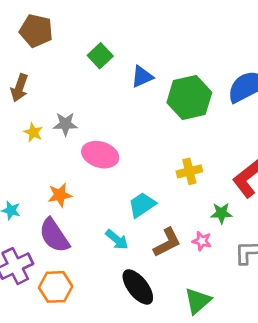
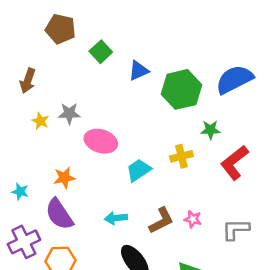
brown pentagon: (36, 31) -> (60, 29), moved
cyan trapezoid: (142, 205) -> (139, 170), moved
green star: (221, 213) -> (210, 130), moved
cyan arrow: (117, 240) -> (116, 218), turned 135

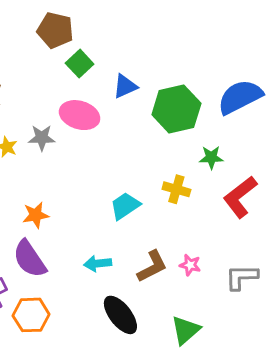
brown pentagon: (60, 29) -> (55, 30), moved
pink ellipse: (101, 141) -> (80, 115), moved
yellow cross: (181, 156) -> (176, 189), turned 30

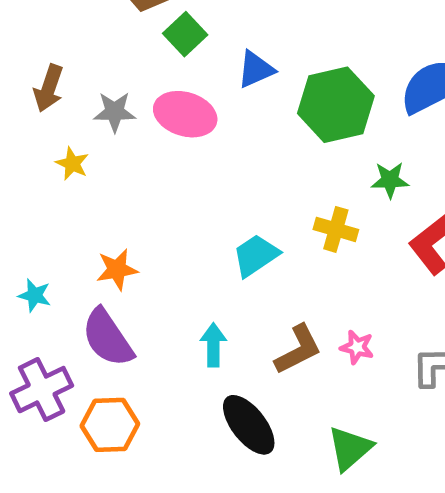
gray star: (42, 138) -> (115, 112), moved
cyan arrow: (98, 263) -> (213, 345), turned 96

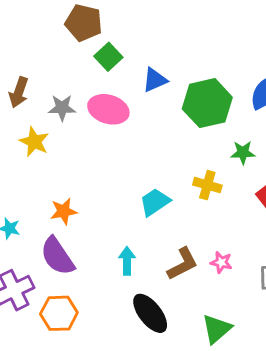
yellow star: (72, 164) -> (34, 142), size x1.4

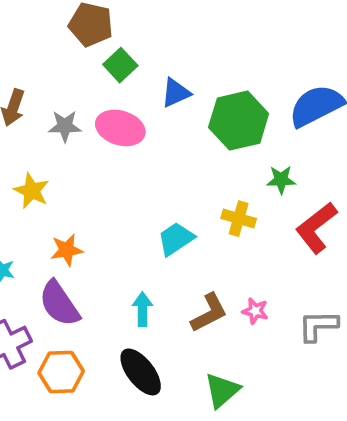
yellow star: (34, 142) -> (32, 191), moved
black ellipse: (150, 313) -> (141, 372), moved
green triangle: (217, 329) -> (222, 390), moved

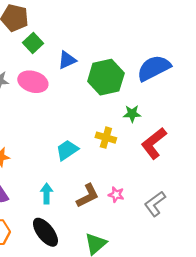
gray L-shape: (318, 326) -> (155, 204), turned -35

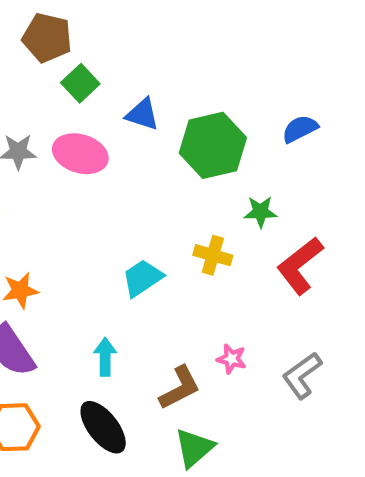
blue triangle: (67, 60) -> (142, 114), turned 42
blue semicircle: (154, 68) -> (300, 129), size x0.6
brown L-shape: (88, 196) -> (180, 388), moved

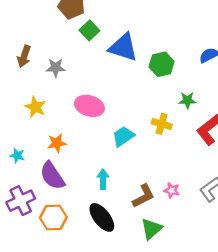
blue triangle: (142, 114) -> (123, 47), size x1.6
green hexagon: (213, 145) -> (162, 64), size x0.7
pink ellipse: (80, 154) -> (89, 106), moved
pink star: (232, 359) -> (172, 190), moved

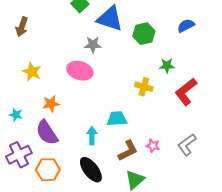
gray star: (56, 68) -> (93, 45), moved
cyan trapezoid: (123, 136) -> (117, 119), moved, turned 30

